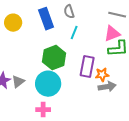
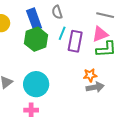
green hexagon: (54, 58) -> (36, 39), moved
purple rectangle: (87, 67) -> (75, 41), moved

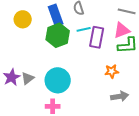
cyan line: (62, 33) -> (84, 29), turned 56
gray arrow: (95, 87) -> (120, 96), moved

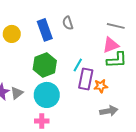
cyan line: (84, 29) -> (78, 65), moved, turned -48
green hexagon: (58, 35) -> (45, 65), moved
purple rectangle: (97, 37) -> (86, 79), moved

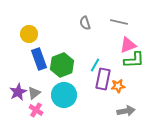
gray line: (116, 26) -> (119, 22), moved
blue rectangle: (45, 30) -> (39, 59), moved
pink cross: (42, 121) -> (36, 110), moved, turned 32

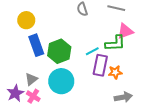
green L-shape: (134, 60) -> (115, 43), moved
cyan line: (95, 65) -> (92, 51), turned 32
purple star: (18, 92) -> (15, 93), moved

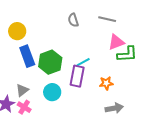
green L-shape: (115, 43) -> (127, 54), moved
purple rectangle: (100, 65) -> (77, 76), moved
cyan circle: (61, 81) -> (52, 92), size x0.7

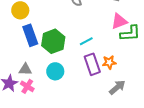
purple rectangle: (77, 76) -> (92, 64), moved, turned -30
gray triangle: (22, 90) -> (25, 69), turned 40
gray arrow: (114, 108) -> (117, 87), turned -30

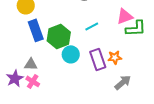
cyan line: (86, 41) -> (92, 26), moved
cyan circle: (55, 71) -> (71, 54), moved

